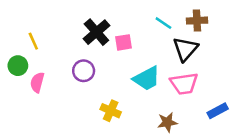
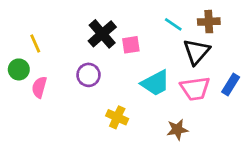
blue rectangle: (218, 111) -> (231, 84), moved, turned -30

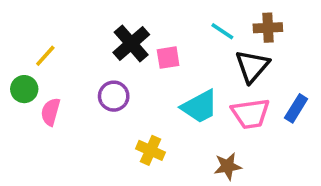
yellow line: (35, 43) -> (45, 56), turned 66

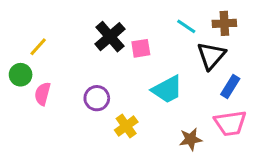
purple circle: (114, 96) -> (97, 98), moved
blue rectangle: (296, 108) -> (230, 86), moved
pink trapezoid: (250, 114) -> (230, 123), moved
yellow cross: (150, 150) -> (126, 126), turned 30

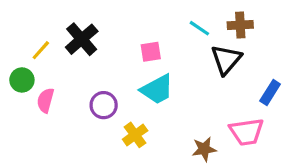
black cross: (110, 37) -> (82, 39), moved
blue rectangle: (230, 86) -> (270, 93), moved
cyan trapezoid: (167, 89) -> (157, 89), moved

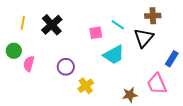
cyan line: (199, 28) -> (118, 25), moved
yellow line: (41, 50) -> (23, 23), moved, turned -32
cyan trapezoid: (157, 89) -> (114, 55), moved
pink trapezoid: (247, 132) -> (157, 84), turned 75

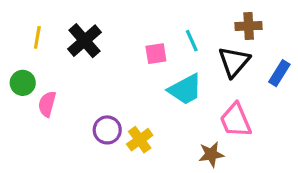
cyan line: (118, 25) -> (192, 41), turned 32
blue rectangle: (172, 59) -> (279, 73), moved
purple circle: (66, 67) -> (107, 130), moved
pink trapezoid: (157, 84) -> (236, 120), moved

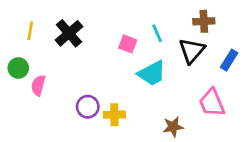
pink square: (156, 54) -> (128, 44), turned 30
pink trapezoid: (236, 120) -> (212, 103), moved
yellow cross: (140, 140) -> (114, 115), turned 35

